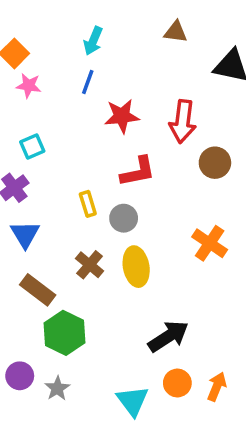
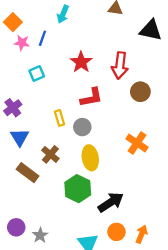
blue line: (88, 82) -> (42, 38), moved
red star: (122, 116) -> (81, 62), turned -30
cyan square: (32, 147) -> (37, 73), moved
brown cross: (90, 265) -> (50, 154), moved
green hexagon: (64, 333) -> (78, 189), moved

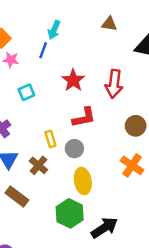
blue line: (42, 38) -> (43, 50), moved
brown circle: (140, 92) -> (136, 126), moved
brown cross: (50, 154) -> (38, 165), moved

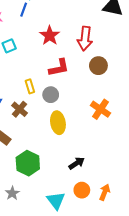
brown circle: (136, 126) -> (98, 66), moved
green hexagon: (70, 213) -> (28, 163), moved
black arrow: (104, 228) -> (77, 163), size x0.7

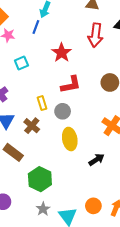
red arrow: (85, 39) -> (95, 35), moved
black arrow: (77, 163) -> (96, 160), moved
gray star: (12, 193) -> (43, 209), moved

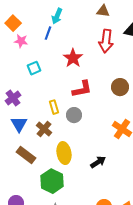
yellow ellipse: (70, 139) -> (64, 153), moved
black arrow: (96, 160) -> (98, 162), moved

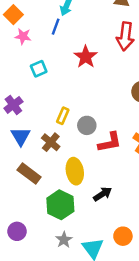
red L-shape: (82, 89) -> (110, 142), moved
yellow rectangle: (54, 107) -> (63, 116), turned 40
black arrow: (98, 162) -> (102, 194), moved

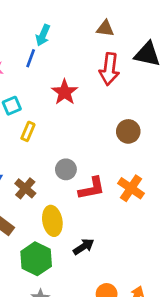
yellow rectangle: (63, 116) -> (28, 131), moved

